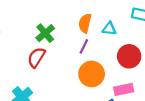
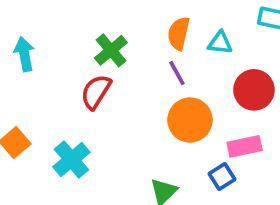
purple line: (84, 46) -> (177, 73), turned -56

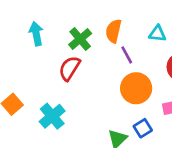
orange semicircle: (179, 33) -> (113, 31), moved
cyan arrow: (24, 54) -> (36, 34), moved
blue square: (222, 176) -> (143, 128), moved

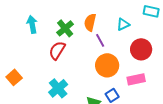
cyan triangle: (157, 34) -> (123, 24), turned -32
cyan cross: (52, 116) -> (58, 88), moved

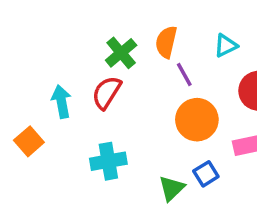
cyan arrow: (32, 24) -> (61, 102), moved
cyan cross: (58, 88) -> (108, 161), turned 30

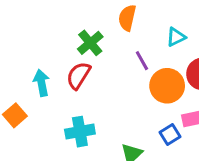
orange semicircle: (166, 42) -> (127, 18), moved
orange circle: (197, 120) -> (167, 86), moved
blue square: (206, 174) -> (170, 135), moved

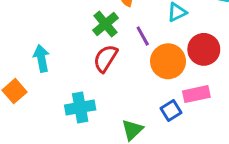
green cross: (90, 43) -> (105, 24), moved
red semicircle: (78, 75) -> (105, 58), moved

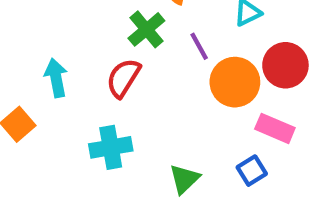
red semicircle: (105, 58) -> (123, 78), moved
pink rectangle: (196, 94) -> (275, 128), turned 35
blue square: (171, 110) -> (252, 171), moved

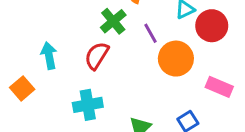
red circle: (285, 65) -> (212, 26), moved
pink rectangle: (275, 128) -> (219, 87), moved

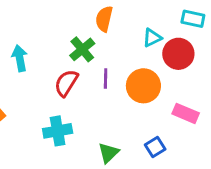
purple line: (151, 33) -> (106, 79), moved, turned 30
cyan arrow: (49, 56) -> (20, 58), moved

